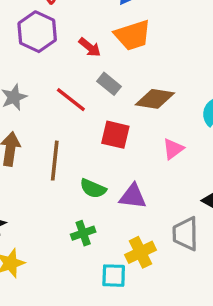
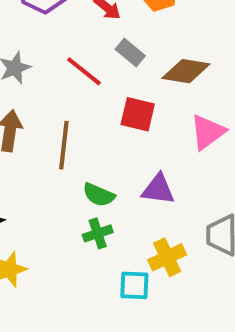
pink triangle: (173, 149) -> (208, 132), size x1.4
green semicircle: (93, 189) -> (99, 195), moved

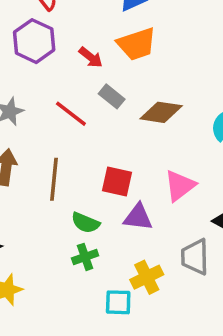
red square: (138, 114) -> (117, 182), moved
pink triangle: (208, 132) -> (180, 186), moved

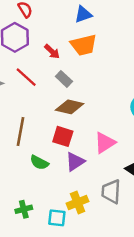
brown diamond: (161, 112) -> (70, 107), moved
red line: (71, 114) -> (26, 77), moved
purple triangle: (138, 217) -> (75, 162), turned -45
green cross: (85, 257) -> (24, 209), moved

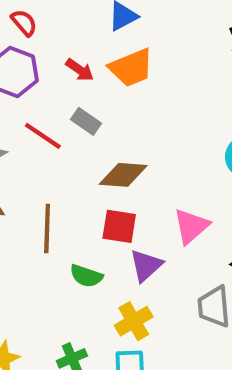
red arrow: (52, 51) -> (80, 70), moved
gray rectangle: (64, 79) -> (86, 121), moved
yellow cross: (78, 202) -> (134, 321), moved

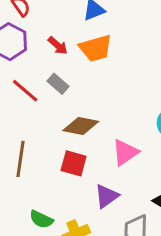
pink triangle: (191, 226) -> (125, 152), moved
purple triangle: (146, 265) -> (107, 196), moved
green semicircle: (86, 276) -> (41, 219), moved

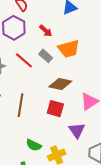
orange trapezoid: (96, 48) -> (69, 49), moved
purple triangle: (107, 196) -> (77, 130), turned -30

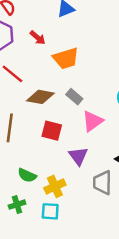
gray rectangle: (46, 56) -> (74, 97), moved
brown diamond: (60, 84) -> (40, 97), moved

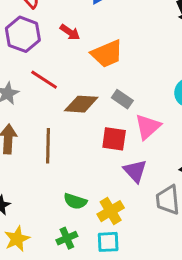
red square: (52, 131) -> (114, 139), moved

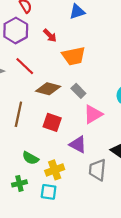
red square: (114, 139) -> (52, 122), moved
purple triangle: (135, 171) -> (78, 144), turned -30

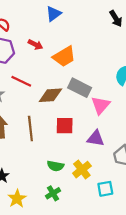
gray rectangle: (78, 91) -> (80, 88), size x1.5
cyan square: (49, 192) -> (105, 189), moved

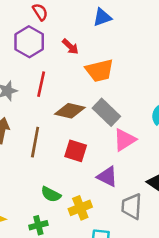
red line: (21, 81) -> (41, 84), turned 60

